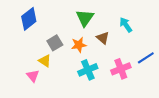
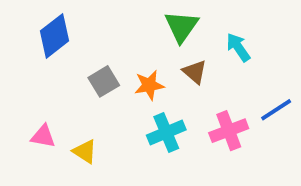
green triangle: (85, 18) -> (181, 26), moved
yellow triangle: (45, 61) -> (85, 151), moved
pink triangle: (33, 76) -> (43, 136), moved, turned -40

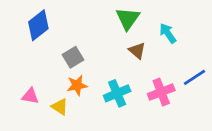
orange star: (149, 85) -> (77, 85), moved

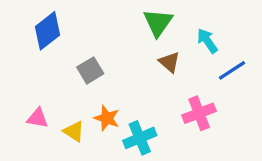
blue line: (195, 77) -> (232, 70), moved
orange star: (77, 85) -> (107, 118), moved, turned 30
cyan cross: (117, 93) -> (140, 138), moved

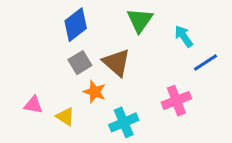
blue diamond: (47, 31) -> (76, 25), moved
brown triangle: (169, 62) -> (116, 63), moved, size x1.5
orange star: (107, 118) -> (95, 92), moved

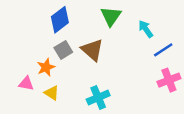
orange star: (95, 92) -> (46, 67), moved, turned 30
pink cross: (176, 101) -> (169, 80), moved

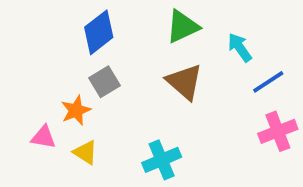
green triangle: (111, 16) -> (183, 27), turned 30
brown triangle: (92, 50) -> (184, 82), moved

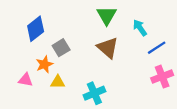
green triangle: (183, 27) -> (107, 15), turned -35
blue diamond: (99, 32) -> (36, 29), moved
yellow triangle: (85, 152) -> (58, 82), moved, turned -32

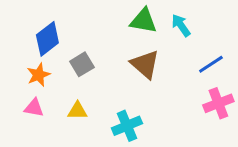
green triangle: (107, 15) -> (143, 21), turned -50
cyan arrow: (140, 28) -> (181, 25), moved
orange star: (44, 64) -> (38, 75), moved

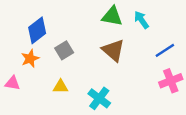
pink triangle: (34, 108) -> (12, 83), moved
cyan cross: (127, 126) -> (99, 98), turned -30

